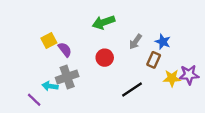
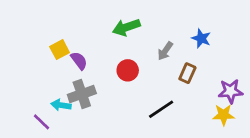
blue star: (163, 42) -> (201, 38), moved
yellow star: (172, 78) -> (224, 115), moved

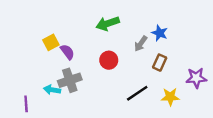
blue star: (201, 38) -> (160, 33), moved
yellow star: (224, 115) -> (170, 97), moved
purple line: (42, 122) -> (26, 104), moved, turned 42

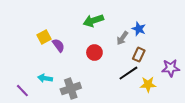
gray cross: (70, 80) -> (71, 89), moved
black line: (137, 93) -> (128, 73), moved
purple line: (26, 104) -> (22, 91), turned -40

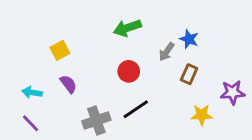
purple semicircle: (58, 45) -> (68, 84), moved
black line: (128, 73) -> (136, 109), moved
cyan arrow: (45, 78) -> (32, 92), moved

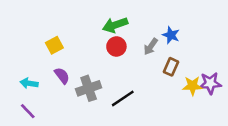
red circle: (129, 71) -> (116, 47), moved
yellow star: (202, 115) -> (192, 86), moved
gray cross: (96, 120) -> (89, 88), moved

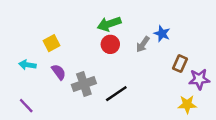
brown rectangle: (171, 67) -> (180, 64), moved
cyan arrow: (29, 83) -> (27, 65), moved
yellow star: (192, 86) -> (187, 104), moved

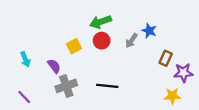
yellow square: (51, 43) -> (74, 46), moved
cyan arrow: (27, 65) -> (25, 59), turned -120
gray cross: (84, 84) -> (66, 86), moved
black line: (116, 94) -> (107, 86), turned 40

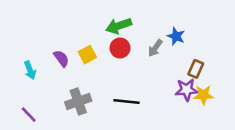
purple semicircle: (54, 66) -> (61, 58), moved
purple star: (183, 73) -> (187, 90), moved
yellow star: (172, 96) -> (204, 95), moved

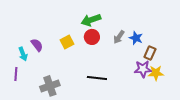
blue star: (176, 36) -> (136, 38), moved
purple semicircle: (61, 58) -> (37, 45), moved
gray cross: (78, 102) -> (50, 86), moved
purple line: (29, 115) -> (16, 74), moved, turned 48

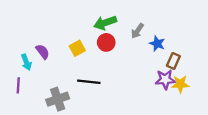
gray arrow: (119, 37) -> (137, 31), moved
black line: (97, 78) -> (89, 82), moved

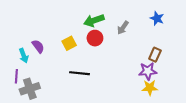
blue star: (157, 44) -> (157, 18), moved
yellow star: (180, 84) -> (150, 88), moved
gray cross: (58, 99) -> (30, 89), moved

